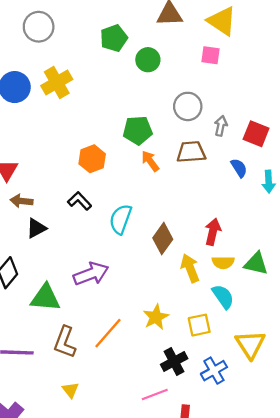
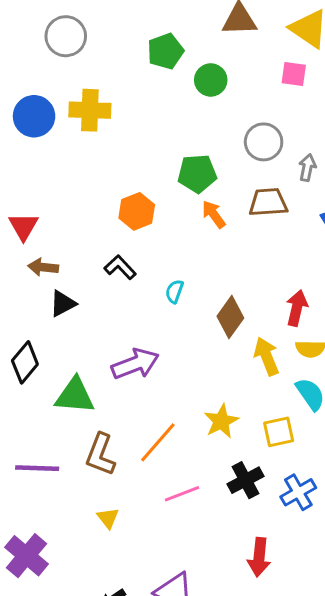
yellow cross: (57, 83) -> (90, 110), turned 32
cyan semicircle: (121, 219) -> (174, 291), size x0.6
pink line: (155, 395) -> (182, 494), moved

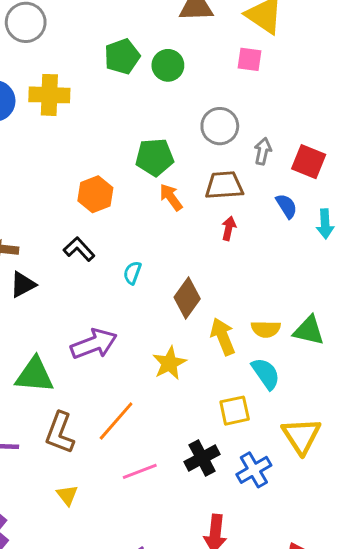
green pentagon: (165, 51) -> (122, 56), moved
red arrow: (297, 308) -> (229, 228), moved, size x0.7
yellow star: (221, 421) -> (169, 363), moved

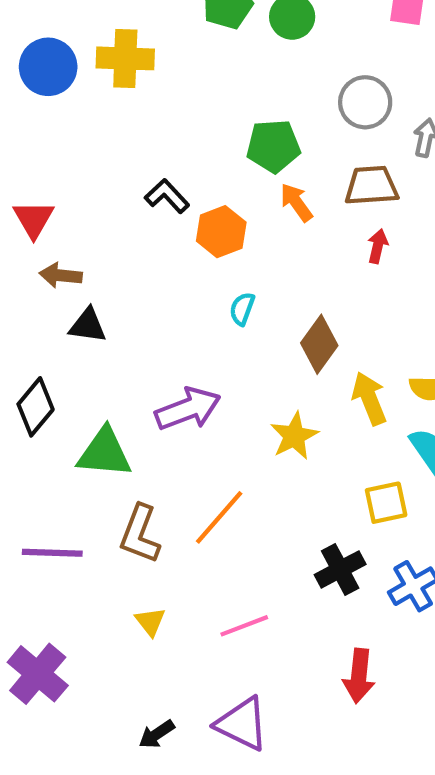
orange hexagon: (95, 194) -> (221, 232), moved
black L-shape: (79, 249) -> (167, 196), moved
black triangle: (23, 285) -> (88, 325), turned 36
pink line: (140, 471) -> (244, 626), moved

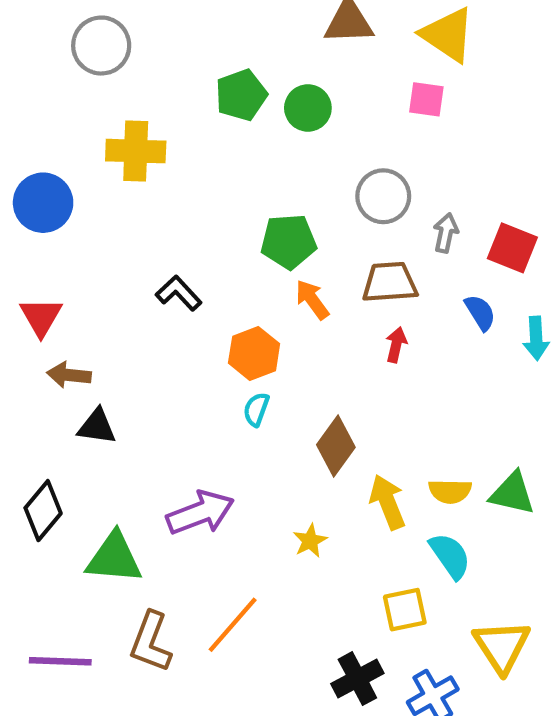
blue circle: (48, 67) -> (43, 203), moved
orange hexagon: (221, 232) -> (254, 353), moved
yellow star: (294, 436) -> (310, 541), size x0.7

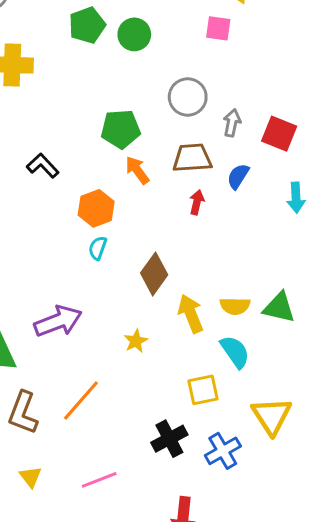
blue semicircle: (480, 313) -> (238, 176), moved, turned -116

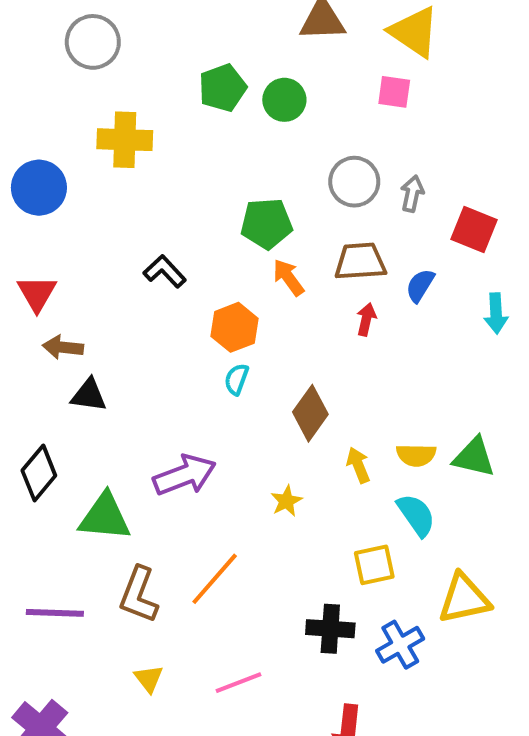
gray arrow: (232, 123) -> (412, 194), moved
yellow arrow: (191, 314) -> (358, 465), size x0.7
yellow triangle: (272, 416) -> (464, 599), turned 51
black cross: (169, 439) -> (330, 629), turned 32

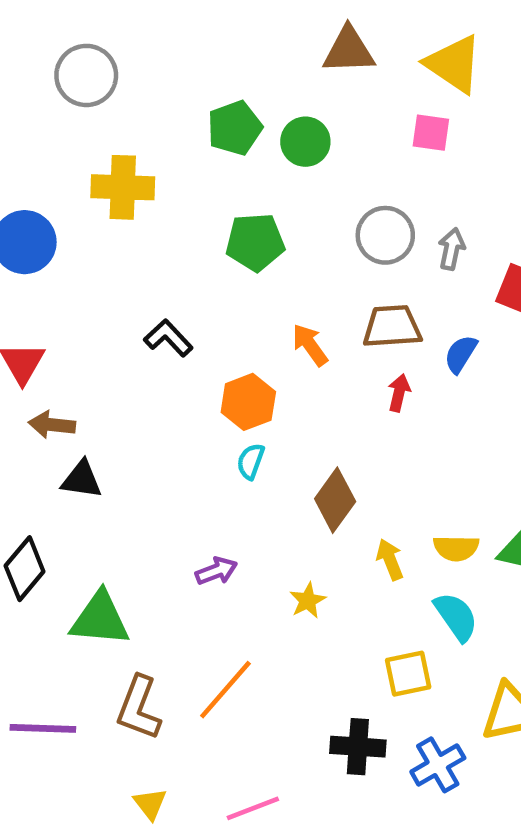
green pentagon: (266, 224) -> (255, 242), moved
purple arrow: (185, 475) -> (216, 571), moved, size x0.6

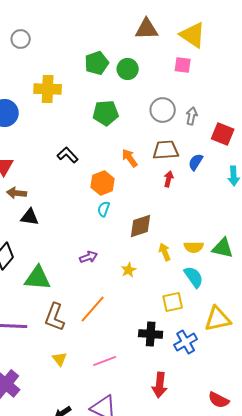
gray circle: (86, 75) -> (21, 39), moved, size x0.7
brown diamond: (335, 500) -> (141, 226), turned 36

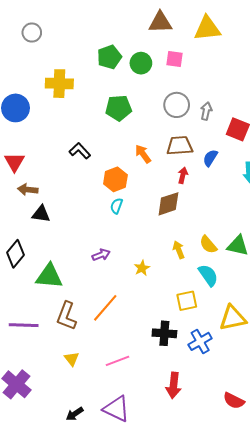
yellow triangle: (193, 35) -> (207, 28), turned -40
pink square: (183, 65) -> (175, 59), moved
brown diamond: (141, 226) -> (168, 204), moved
yellow semicircle: (194, 247) -> (208, 245), turned 48

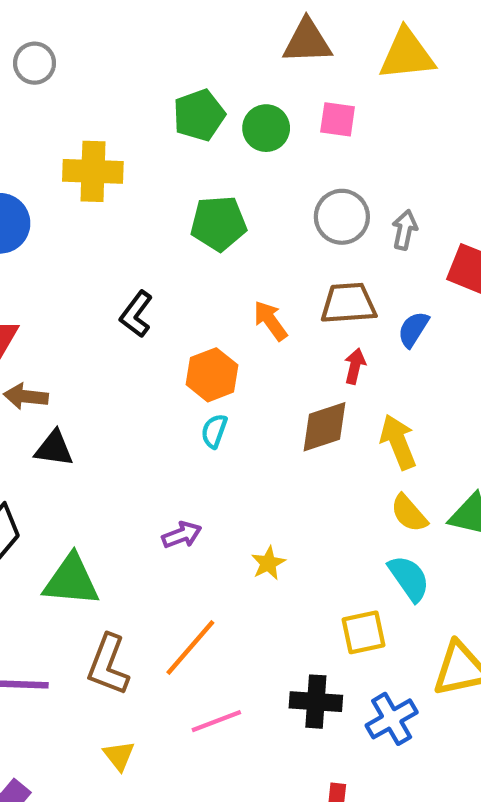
black L-shape: (80, 151) -> (136, 314), turned -100
yellow arrow: (179, 250) -> (398, 442), moved, size x1.4
pink line: (117, 361) -> (216, 721), moved

